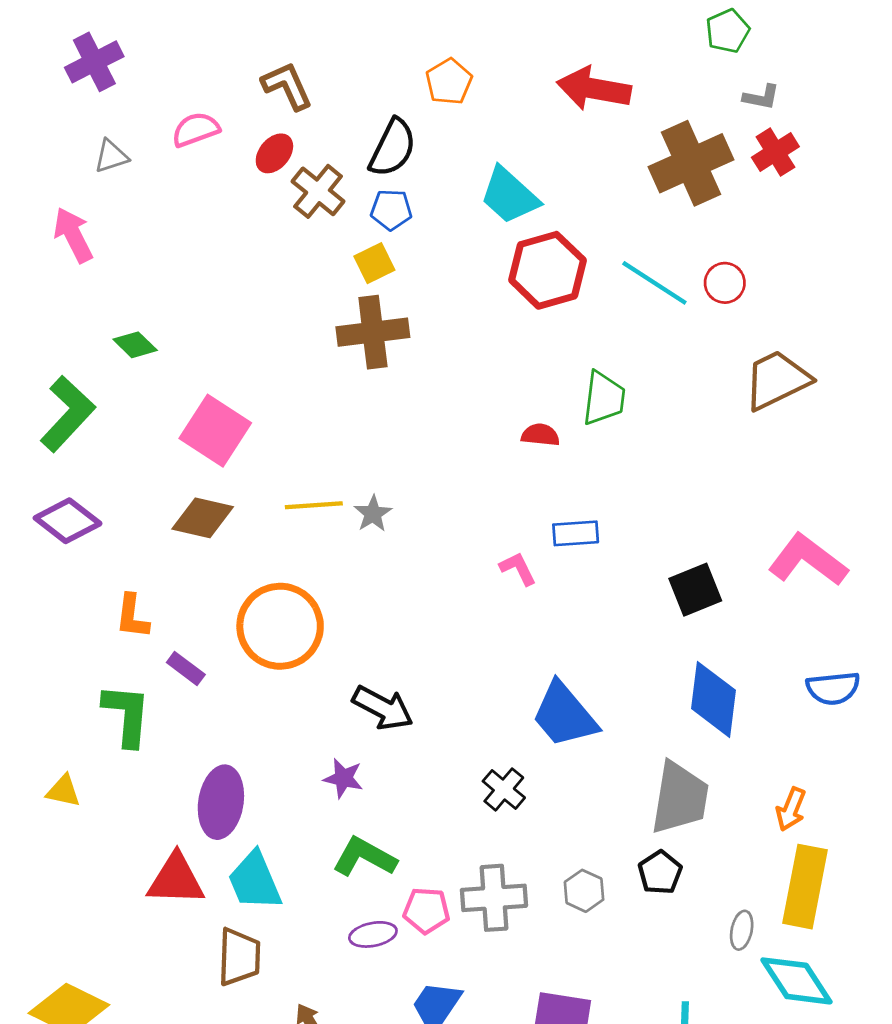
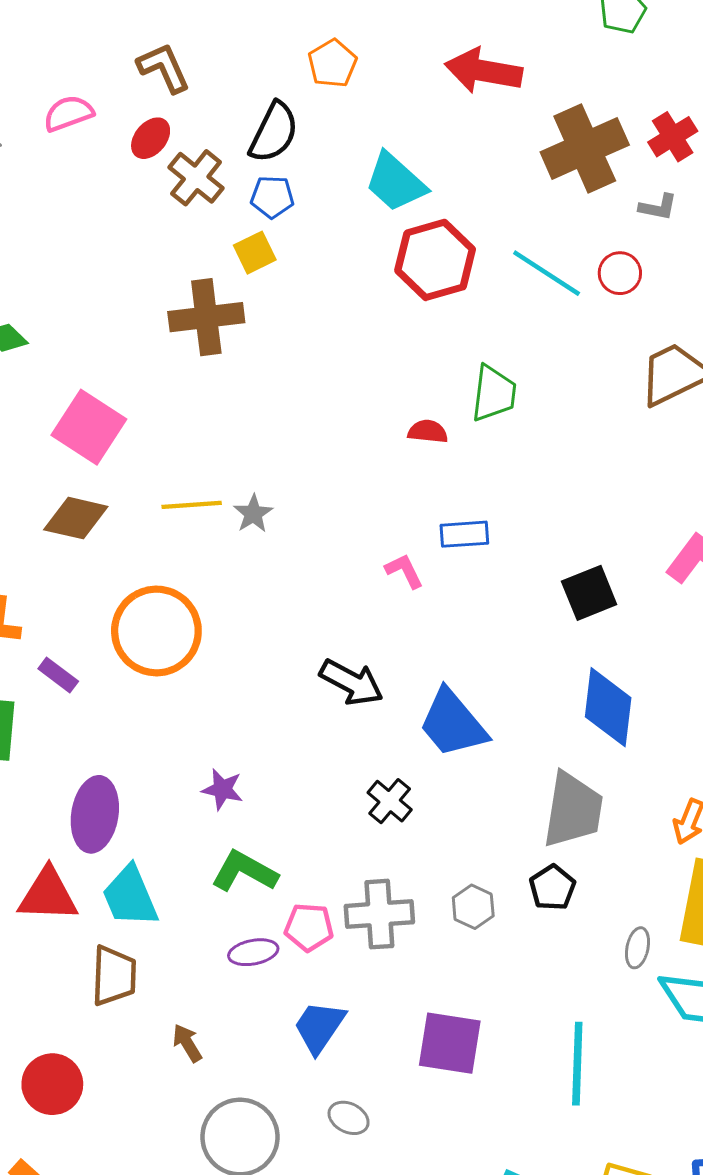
gray L-shape: (761, 97) -> (658, 207), moved
brown cross: (373, 332) -> (206, 317), moved
black arrow: (383, 708) -> (352, 682), moved

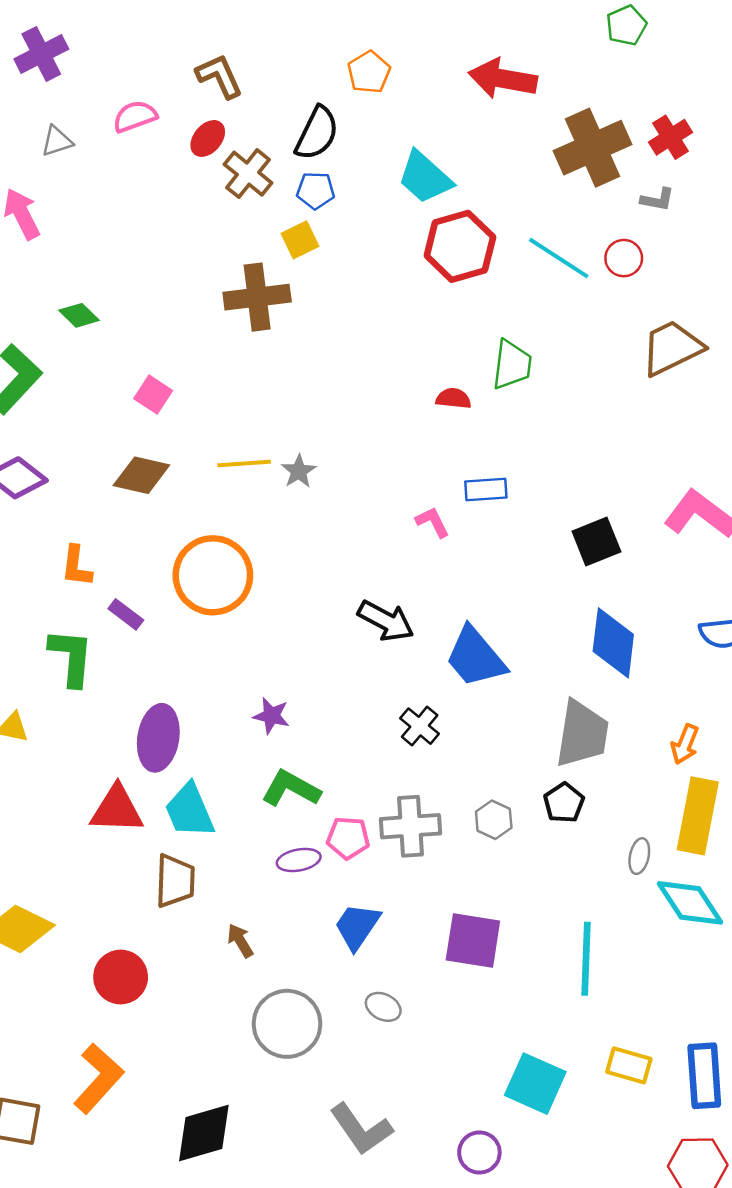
pink square: (89, 427) -> (153, 395), size x0.6

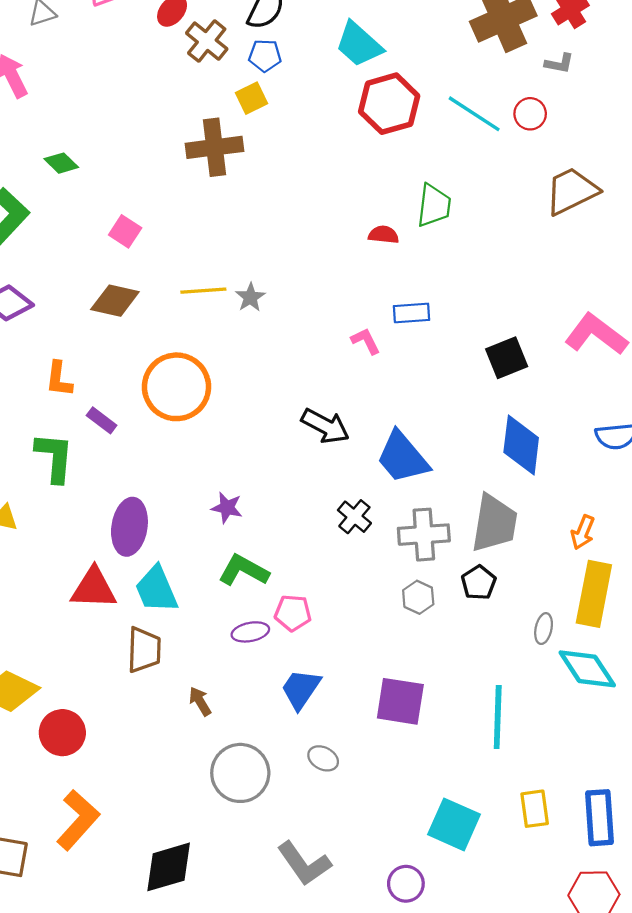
gray cross: (410, 826) -> (424, 535), moved
red circle: (121, 977) -> (62, 733), moved
yellow rectangle: (629, 1065) -> (535, 809), turned 66

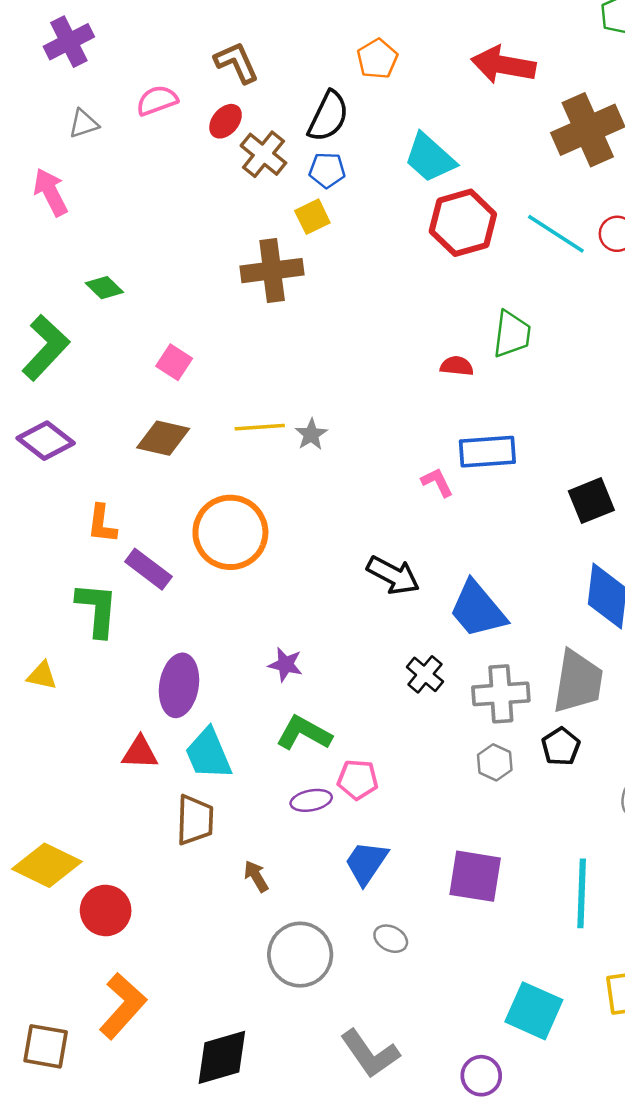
blue rectangle: (412, 313) -> (487, 452), size x1.4
purple rectangle: (102, 420) -> (148, 569), size x1.4
red triangle: (94, 588) -> (140, 753), size x0.7

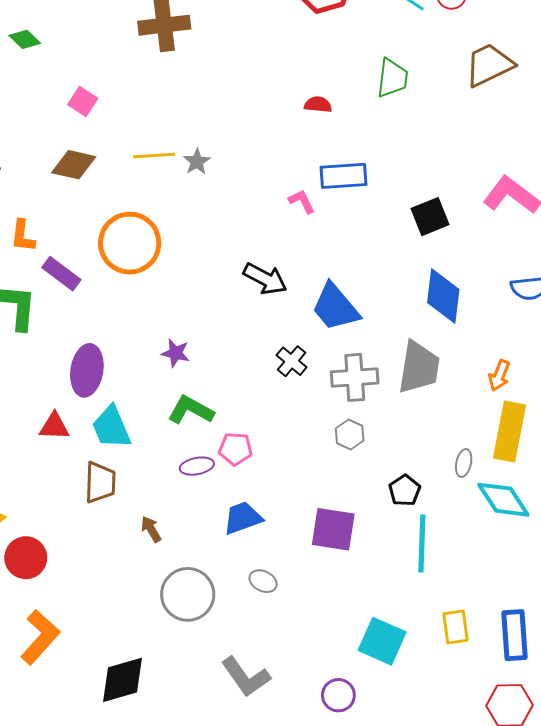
green trapezoid: (512, 334) -> (392, 78), moved
black pentagon: (561, 747) -> (405, 491), moved
blue trapezoid: (366, 863) -> (243, 518), turned 36

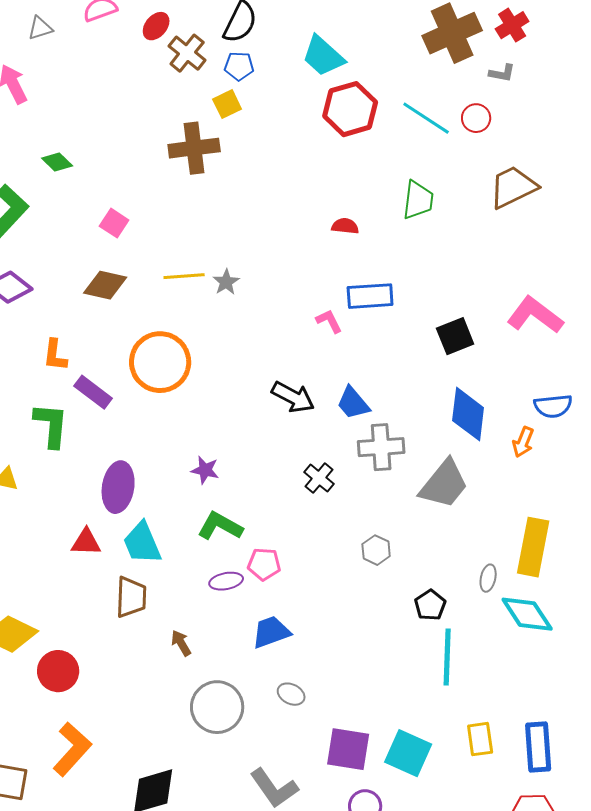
blue trapezoid: (335, 307) -> (353, 403), moved, size x0.7
gray trapezoid: (419, 367) -> (444, 484), turned 30
orange arrow: (499, 375) -> (523, 442), moved
gray cross: (355, 377) -> (381, 447), moved
purple square: (333, 529) -> (348, 749), moved

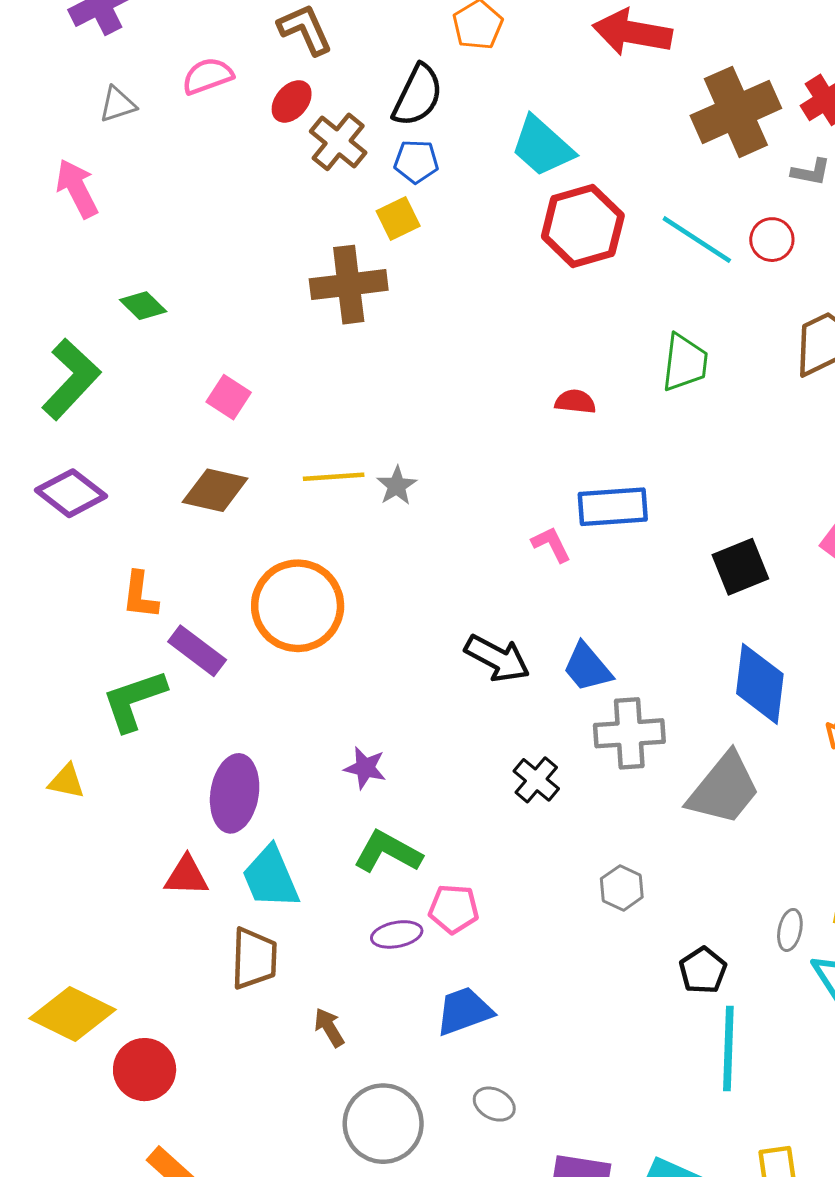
green L-shape: (51, 425) -> (134, 700), turned -114

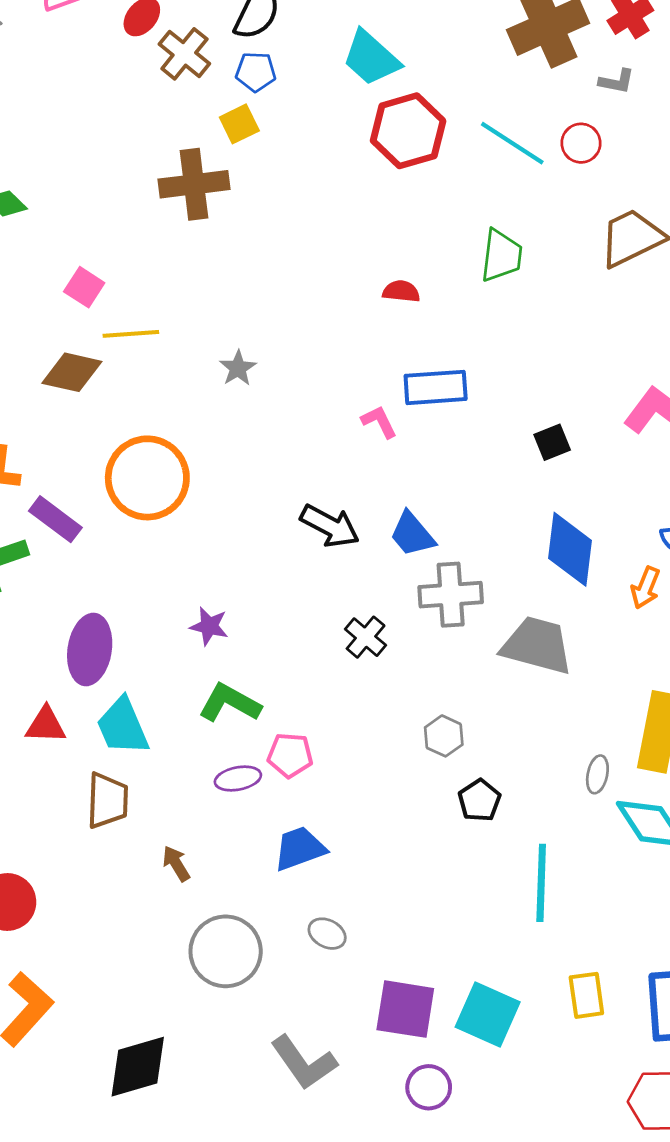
yellow line: (334, 477) -> (131, 334), moved
black square: (740, 567) -> (552, 442), size x0.7
gray trapezoid: (724, 789) -> (537, 645), turned -114
black pentagon: (703, 970) -> (479, 800), moved

